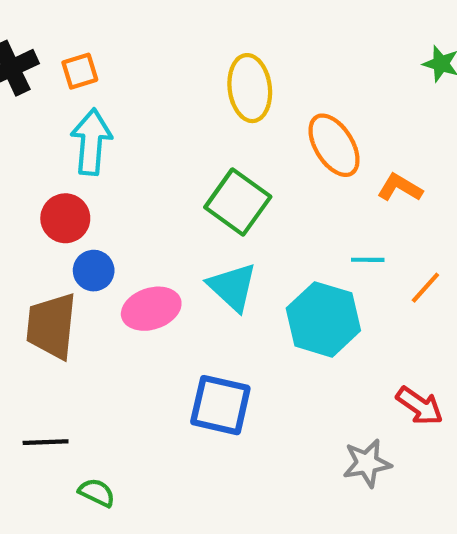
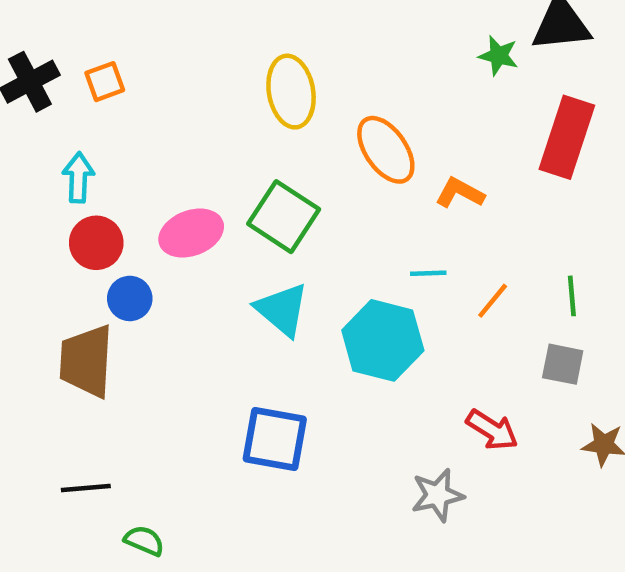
cyan arrow: (91, 142) -> (78, 178), moved, size x0.7
pink ellipse: (151, 309) -> (191, 233), moved

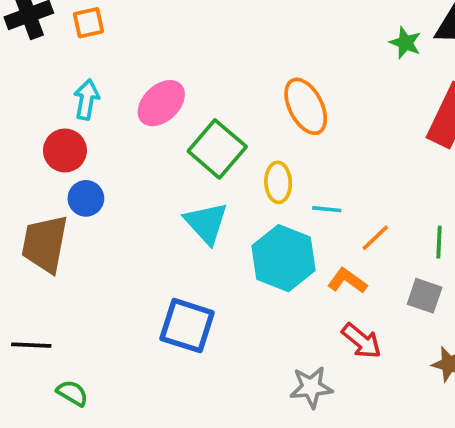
yellow ellipse: (291, 92) -> (278, 182), moved, size x0.7
cyan arrow: (78, 178) -> (86, 99), moved
orange L-shape: (460, 193) -> (347, 281), moved
pink ellipse: (191, 233) -> (161, 103), moved, turned -30

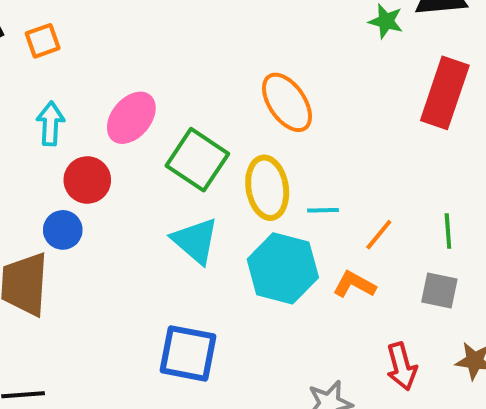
red circle: (65, 150) -> (87, 180), moved
yellow ellipse: (278, 182) -> (267, 188), size x1.4
red arrow: (362, 341) -> (402, 366), moved, turned 42

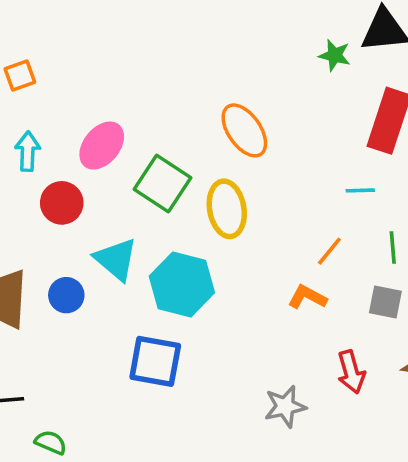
cyan line: (323, 210) -> (360, 190), moved
blue circle: (63, 230) -> (66, 295), moved
cyan triangle: (195, 241) -> (116, 259), moved
cyan hexagon: (283, 268) -> (182, 284), moved

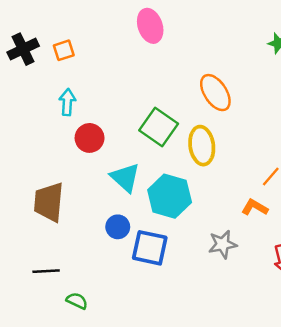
pink ellipse: (102, 146) -> (150, 26), moved, turned -60
blue circle: (66, 295) -> (118, 227), moved
gray star: (285, 406) -> (223, 244), moved

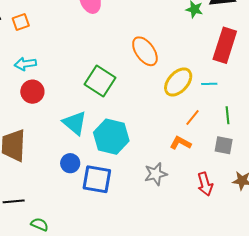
cyan arrow: (67, 102) -> (25, 64), turned -100
red circle: (90, 138) -> (32, 92), moved
yellow ellipse: (202, 146) -> (178, 82), moved, turned 52

